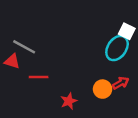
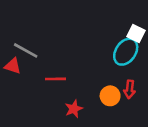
red line: (39, 77) -> (56, 79), moved
red arrow: (121, 83) -> (130, 89), turned 126

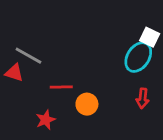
orange circle: (110, 96) -> (87, 104), moved
red star: (74, 109) -> (46, 120), moved

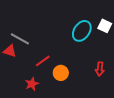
cyan ellipse: (138, 57) -> (82, 31), moved
red line: (61, 87) -> (43, 61), turned -35

